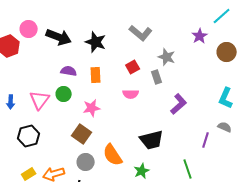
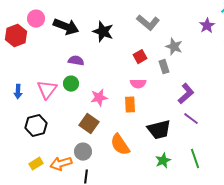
orange rectangle: (96, 75) -> (130, 105), moved
purple line: (206, 140) -> (191, 119), moved, turned -70
gray circle: (86, 162) -> (83, 152), moved
green star: (142, 171) -> (163, 161), moved

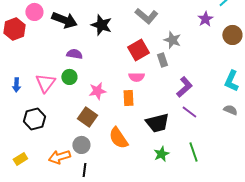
red square: (140, 57) -> (138, 50), size x1.5
yellow rectangle: (36, 164) -> (20, 159), moved

